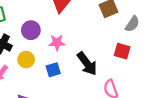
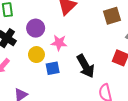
yellow circle: (26, 60) -> (36, 55), moved

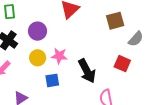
pink star: (59, 43) -> (59, 56), moved
blue square: (53, 68) -> (52, 80), moved

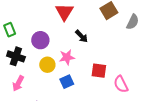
red square: (122, 64) -> (99, 71), moved
black arrow: (87, 71) -> (82, 36), moved, size x0.6

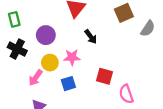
pink arrow: (18, 83) -> (36, 78), moved

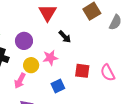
blue square: (68, 84) -> (58, 86), moved
pink semicircle: (126, 94) -> (108, 73), moved

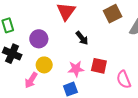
pink star: (50, 58) -> (76, 69), moved
red square: (82, 71) -> (99, 66), moved

